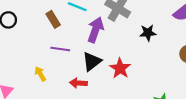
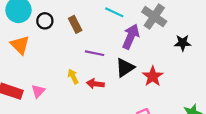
brown rectangle: (53, 19) -> (75, 24), moved
red arrow: (78, 83) -> (95, 84), moved

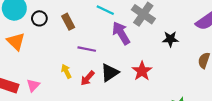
purple arrow: (131, 36) -> (121, 33), turned -55
black triangle: (125, 68) -> (110, 73), moved
red arrow: (95, 84) -> (88, 78), turned -56

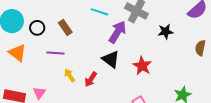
purple arrow: (121, 33) -> (117, 32), turned 70
purple line: (87, 49) -> (55, 53), moved
black triangle: (110, 73) -> (111, 59), moved, turned -42

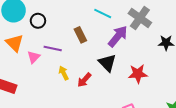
brown rectangle: (65, 27) -> (80, 35), moved
red star: (142, 66) -> (138, 74), turned 30
pink triangle: (39, 93) -> (34, 57), moved

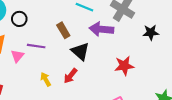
purple arrow: (118, 36) -> (101, 29), turned -120
black triangle: (107, 63) -> (80, 51), moved
yellow arrow: (64, 73) -> (46, 79), moved

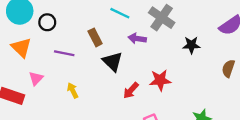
purple arrow: (101, 29) -> (137, 38), size x0.7
pink triangle: (17, 56) -> (36, 78), moved
red arrow: (70, 76) -> (131, 90), moved

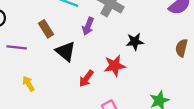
purple arrow: (137, 38) -> (88, 26), turned -72
black star: (191, 45) -> (135, 42), moved

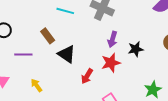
purple arrow: (88, 26) -> (112, 39), moved
black star: (135, 42) -> (136, 49), moved

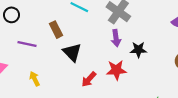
purple arrow: (112, 39) -> (116, 38), moved, turned -35
black star: (136, 49) -> (138, 50), moved

